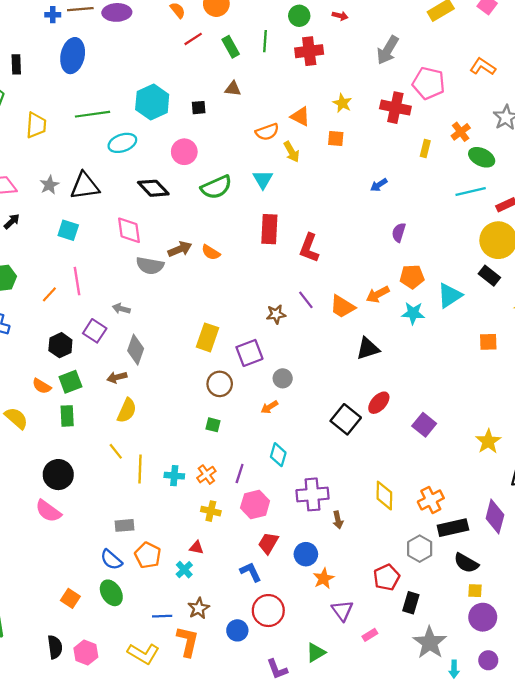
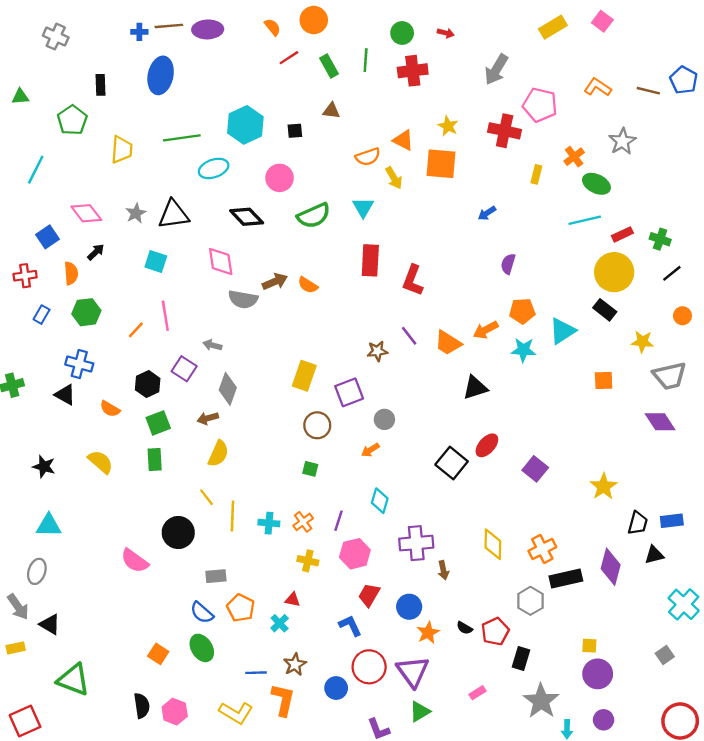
orange square: (336, 138) -> (441, 164), size x1.8
orange semicircle: (42, 386) -> (110, 409), moved
black circle: (58, 475) -> (178, 533), moved
black semicircle: (466, 563) -> (465, 628), moved, size x0.6
purple triangle: (342, 611) -> (413, 672), moved, size x1.4

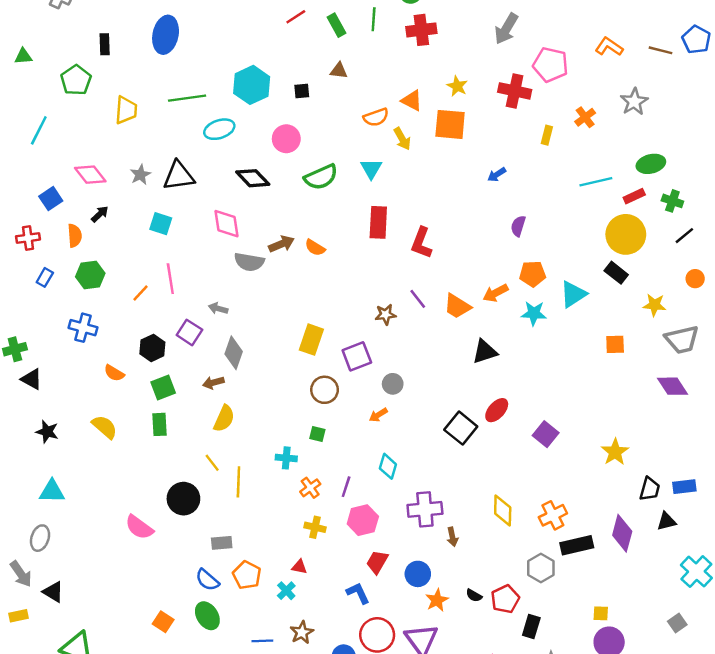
green ellipse: (596, 184) -> (651, 164), moved, turned -40
black triangle: (65, 395) -> (32, 379), moved
cyan cross: (269, 523) -> (286, 458), moved

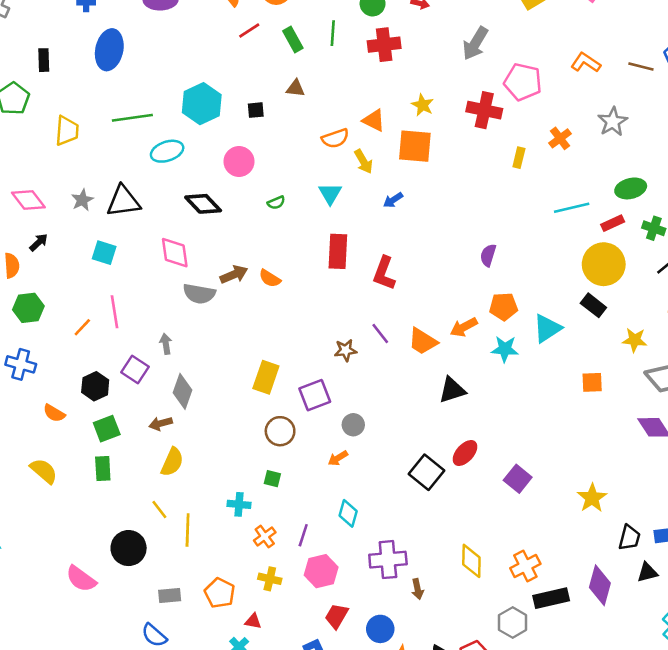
blue arrow: (497, 175) -> (393, 200), moved
green semicircle: (321, 177) -> (276, 203), size x0.5
gray arrow: (218, 309) -> (166, 344), turned 66
orange pentagon: (247, 575) -> (220, 593), moved

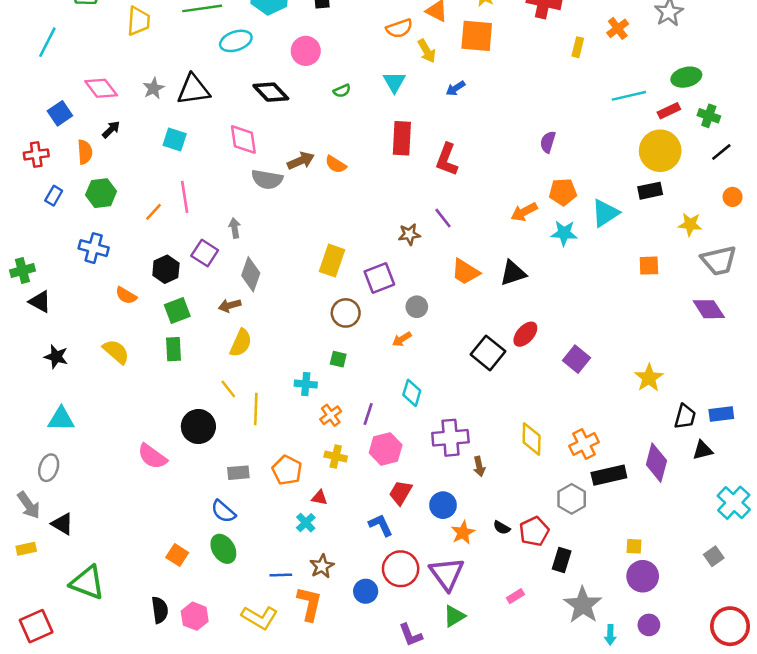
black rectangle: (593, 305) -> (650, 191), turned -50
orange trapezoid: (423, 341) -> (465, 272), moved

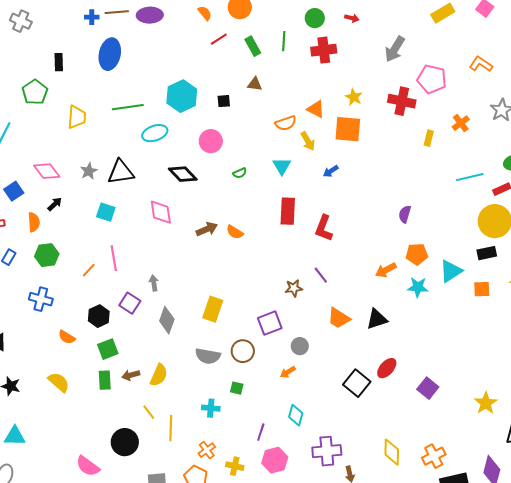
gray semicircle: (267, 179) -> (208, 356), moved
yellow rectangle: (332, 261) -> (213, 309), moved
orange square: (649, 266) -> (482, 289), moved
brown arrow: (230, 305) -> (131, 375), moved
orange cross: (331, 415) -> (207, 450), moved

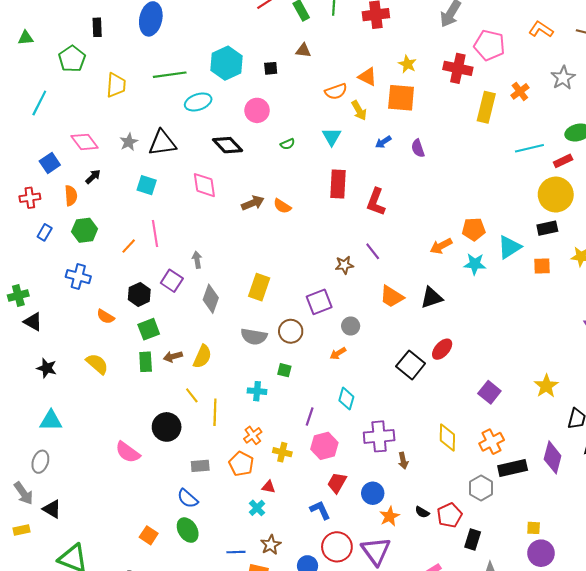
yellow rectangle: (429, 138) -> (486, 107), size x1.8
purple semicircle: (405, 214) -> (418, 148), moved, turned -36
purple square: (428, 388) -> (489, 392), moved

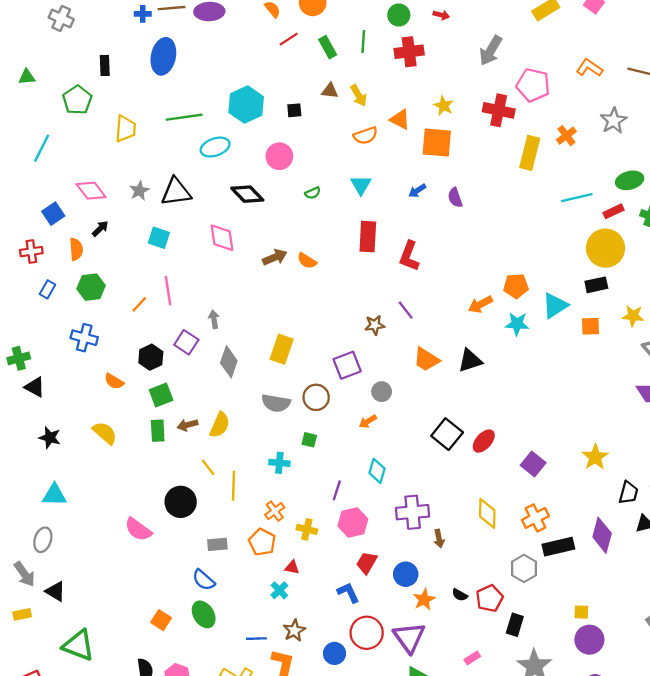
yellow arrow: (359, 110) -> (359, 95), moved
red ellipse: (442, 349) -> (484, 441), moved

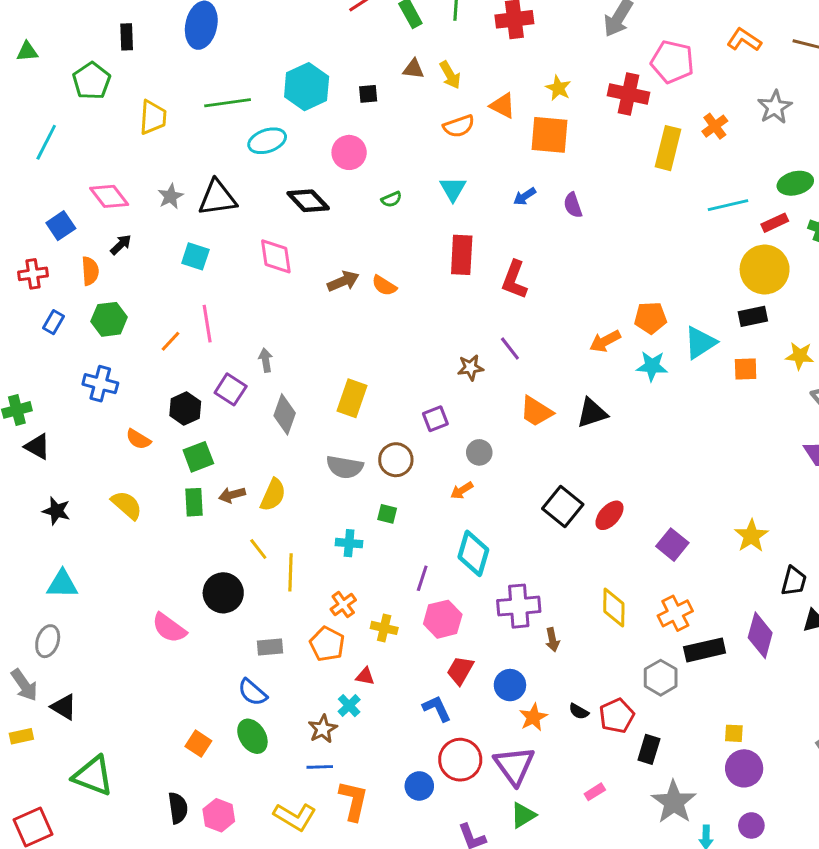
purple square: (347, 365) -> (435, 419), size x0.7
cyan diamond: (377, 471) -> (473, 553), size x1.4
brown star: (294, 630) -> (323, 729), moved

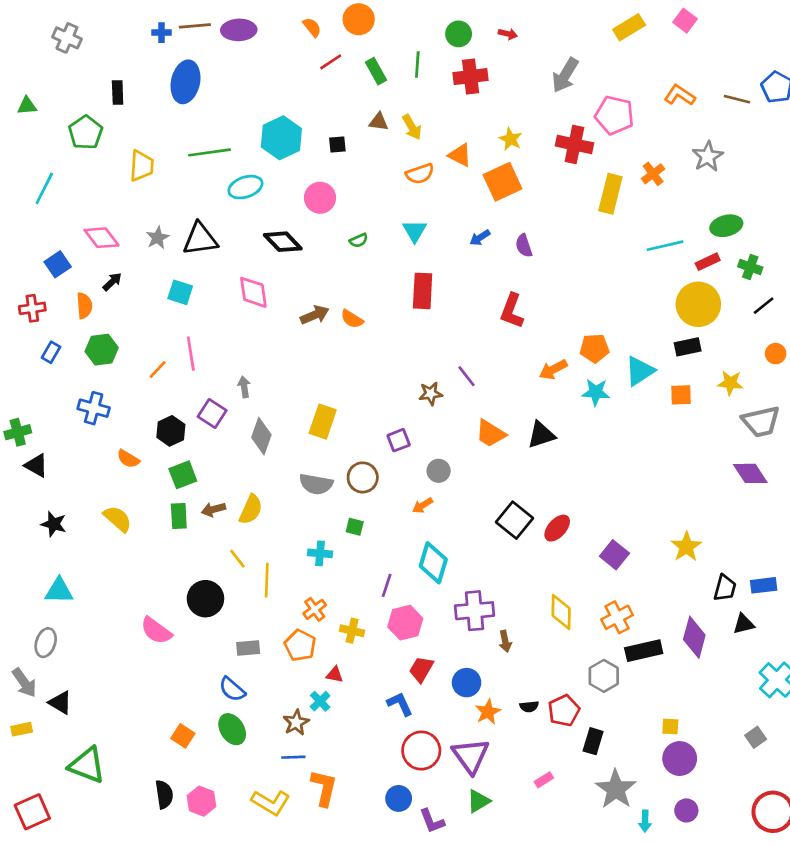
orange square: (549, 135) -> (503, 182), turned -30
red L-shape: (514, 280) -> (512, 311), moved
black semicircle: (579, 711) -> (529, 707), turned -36
blue circle: (419, 786) -> (399, 798), moved

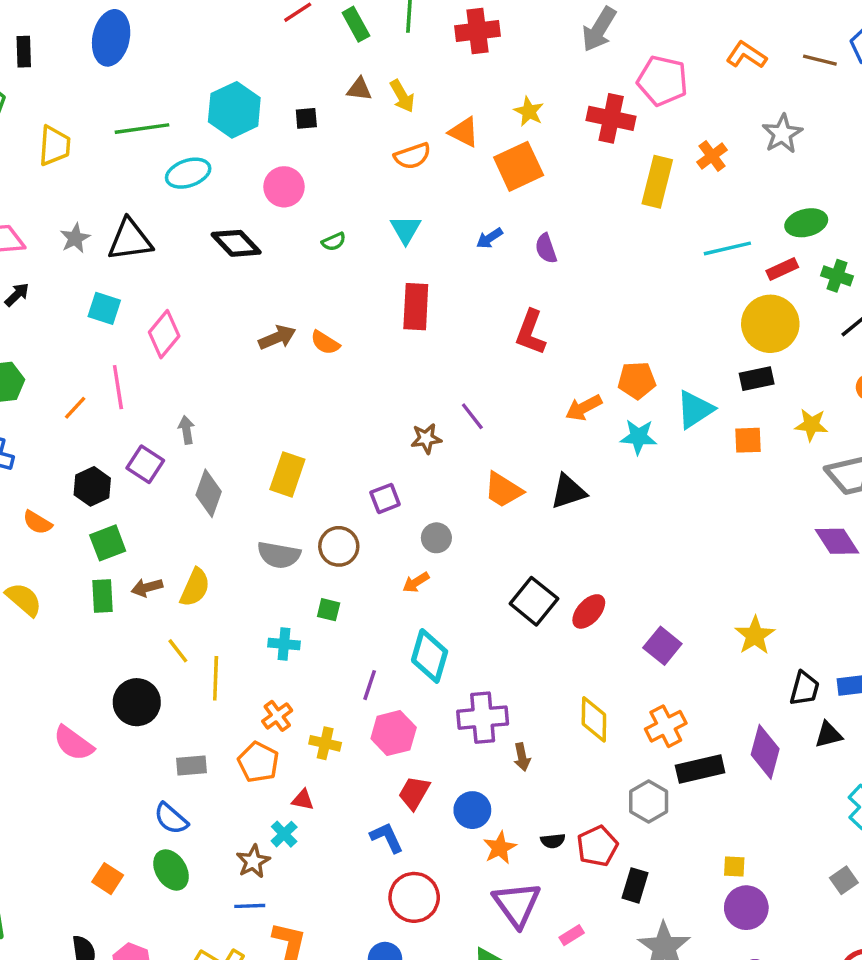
pink diamond: (253, 292) -> (164, 334), moved, turned 48
purple triangle: (471, 756) -> (517, 904), moved

